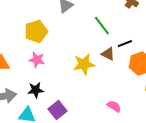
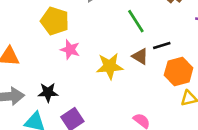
yellow pentagon: (36, 31) -> (55, 21), turned 30
pink star: (37, 60) -> (70, 50), moved

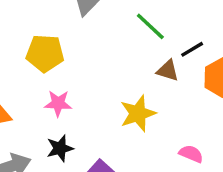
pink star: (70, 50) -> (58, 103), moved
yellow star: (110, 66) -> (138, 113), moved

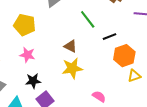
brown triangle: (168, 71) -> (70, 46), moved
black star: (60, 148) -> (33, 81), moved

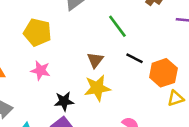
black line: (110, 37) -> (135, 58), moved, turned 48
brown triangle: (70, 46) -> (95, 60), turned 40
black star: (33, 81) -> (64, 101), moved

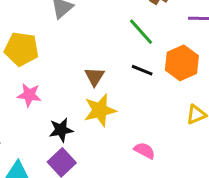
green line: (117, 26) -> (141, 32), moved
orange hexagon: (163, 73) -> (182, 63), moved

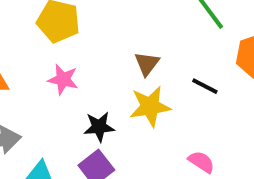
black line: (142, 70) -> (205, 86), moved

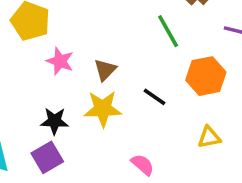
pink star: (63, 79) -> (60, 61), moved

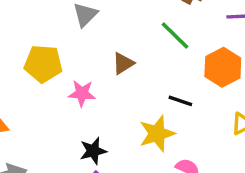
brown triangle: (105, 70) -> (123, 63), moved, turned 30
yellow star: (103, 109) -> (157, 134), moved

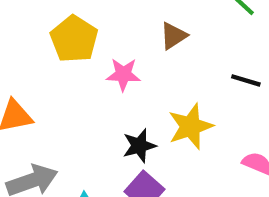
yellow pentagon: (43, 64) -> (74, 39), turned 30
yellow star: (157, 134) -> (190, 126), moved

